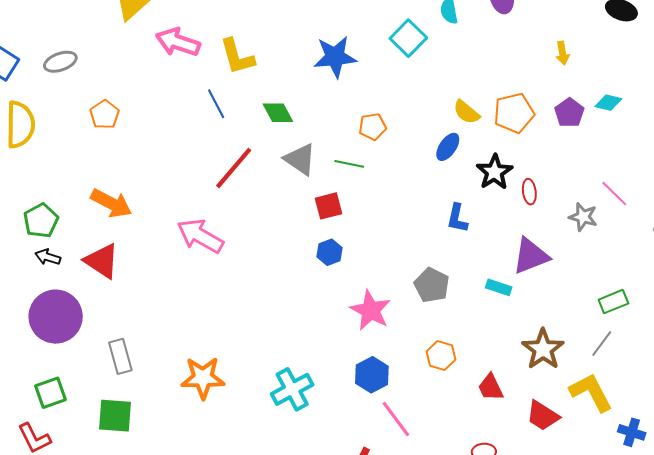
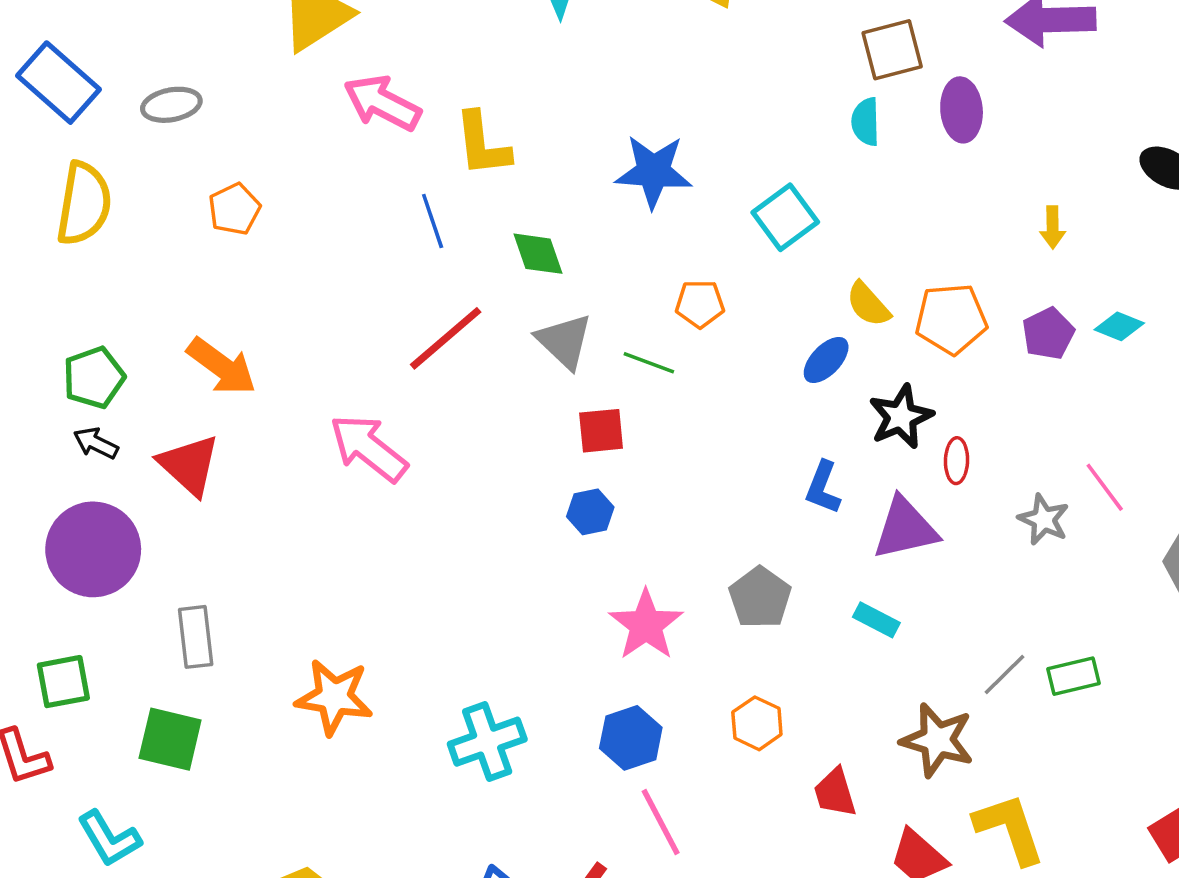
cyan square: (408, 38) -> (785, 217), moved
purple triangle: (531, 256) -> (905, 528), moved
gray line: (602, 343) -> (1004, 674), moved
brown star: (543, 349) -> (937, 740), turned -30

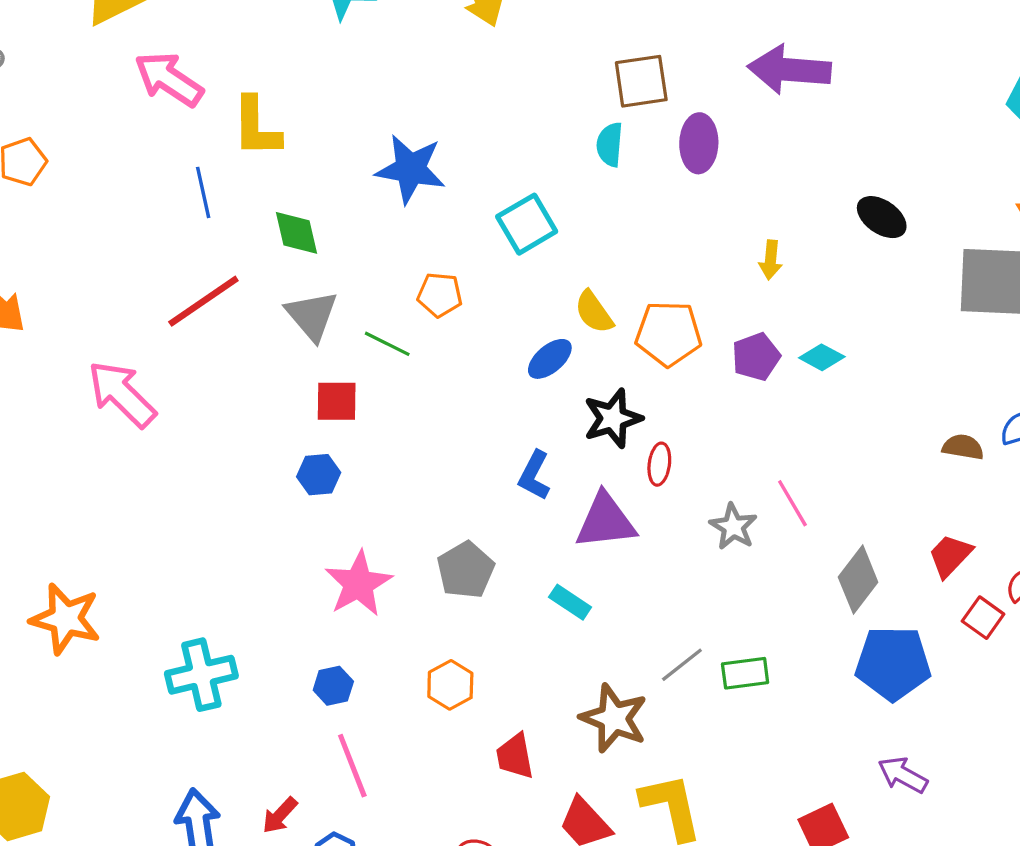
blue hexagon: (631, 738) -> (333, 686), size x0.7

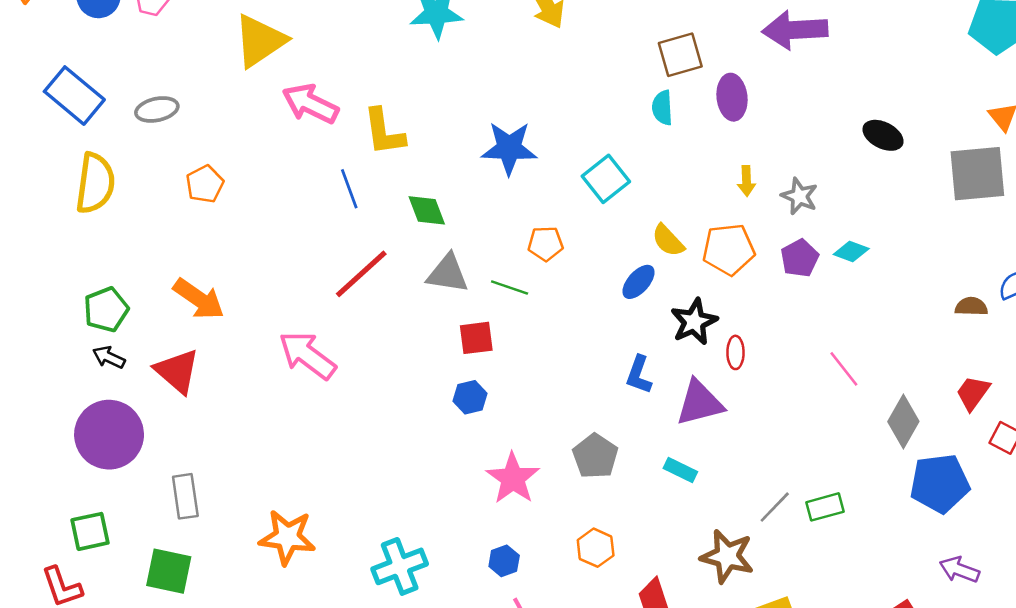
yellow arrow: (771, 260) -> (746, 181), moved
gray triangle: (312, 316) -> (448, 274), turned -33
gray star: (733, 527) -> (799, 196), moved

